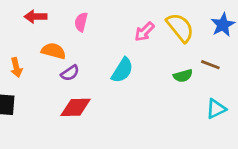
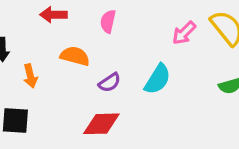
purple semicircle: (70, 73) -> (110, 83), moved

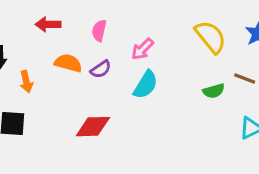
pink arrow: (184, 33) -> (142, 49), moved
purple semicircle: (110, 83) -> (101, 69), moved

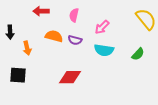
purple semicircle: (101, 69) -> (75, 40), turned 48
cyan semicircle: (146, 85) -> (104, 50), turned 66
green semicircle: (214, 91) -> (138, 54), moved, turned -32

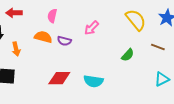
red arrow: (41, 11) -> (14, 13), moved
pink semicircle: (74, 15) -> (52, 16), moved
cyan semicircle: (104, 50) -> (94, 81), moved

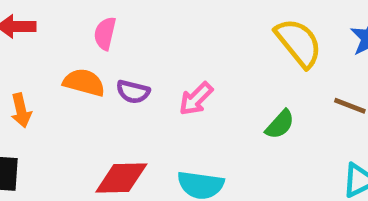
pink arrow: (91, 28) -> (196, 99), moved

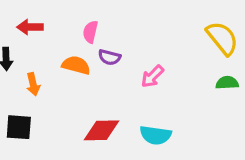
purple semicircle: (133, 92) -> (109, 57), moved
green semicircle: (280, 124) -> (227, 83), moved, turned -135

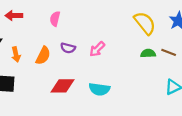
purple semicircle: (109, 57) -> (68, 48), moved
orange semicircle: (76, 65) -> (43, 56), moved, turned 102

